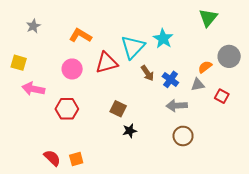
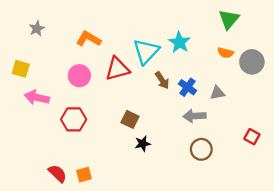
orange semicircle: (205, 67) -> (225, 53), moved, turned -128
red square: (222, 96) -> (252, 137), moved

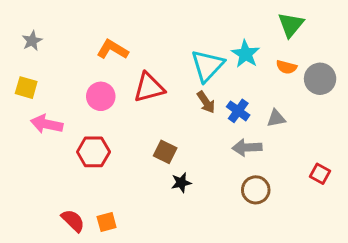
gray star: (37, 29) -> (32, 41), moved
cyan star: (179, 42) -> (245, 54), moved
cyan triangle: (146, 52) -> (207, 66), moved

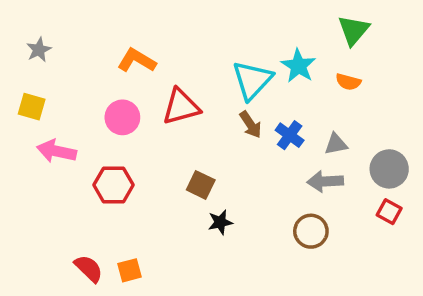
gray circle: (320, 79) -> (389, 169), moved
gray arrow: (247, 147) -> (325, 181), moved

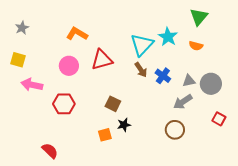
gray circle: (389, 169) -> (211, 84), moved
gray arrow: (325, 181) -> (183, 102), turned -30
orange square: (130, 270) -> (105, 135), moved

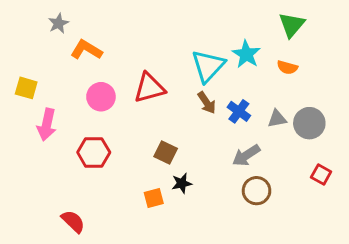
gray star: (22, 28) -> (58, 23), moved
orange L-shape: (77, 34) -> (86, 50), moved
pink arrow: (32, 85) -> (47, 125), turned -90
gray arrow: (183, 102) -> (246, 155), moved

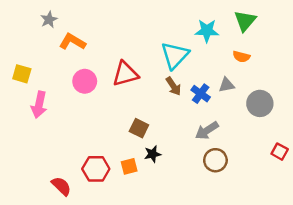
cyan star: (246, 54) -> (207, 31), moved, turned -30
gray triangle: (277, 119) -> (227, 85), moved
red hexagon: (94, 152) -> (96, 169), moved
red square: (321, 174) -> (280, 152), moved

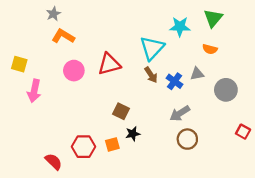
gray star: (49, 20) -> (54, 14), moved

